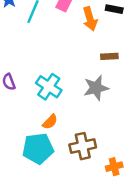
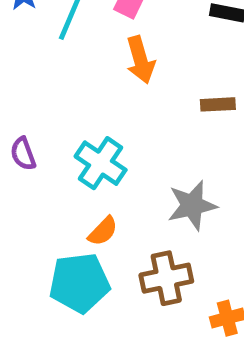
orange arrow: (90, 19) -> (140, 60), moved
gray star: (96, 88) -> (192, 205), moved

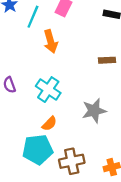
orange arrow: (140, 60) -> (51, 41), moved
brown cross: (166, 278) -> (72, 161), moved

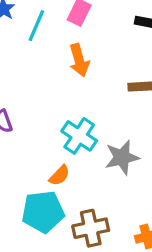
orange arrow: (51, 41) -> (79, 60), moved
cyan cross: (48, 90) -> (79, 136), moved

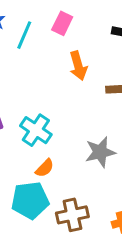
orange arrow: (79, 60) -> (78, 66), moved
cyan cross: (79, 136) -> (36, 130), moved

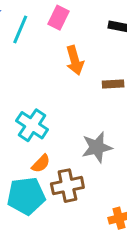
brown cross: (72, 215) -> (67, 186), moved

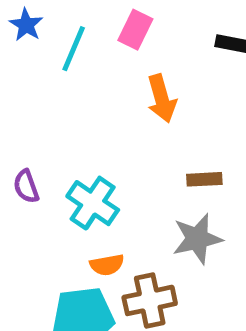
brown rectangle: (113, 84) -> (204, 179), moved
orange semicircle: (41, 164) -> (107, 265), turned 36

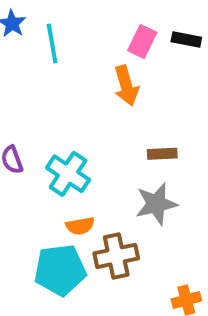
pink rectangle: (135, 30) -> (142, 42), moved
cyan line: (74, 49) -> (52, 44), turned -33

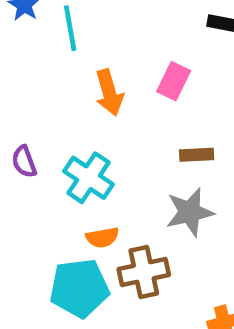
pink rectangle: (142, 42) -> (174, 81), moved
orange arrow: (126, 86) -> (109, 93), moved

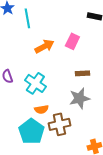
orange arrow: (109, 93) -> (44, 46), turned -102
cyan pentagon: (79, 288) -> (31, 131), turned -30

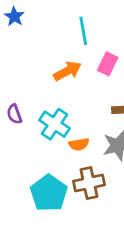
cyan line: (27, 18) -> (83, 31), moved
orange semicircle: (41, 109) -> (79, 144), moved

